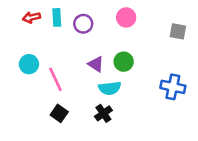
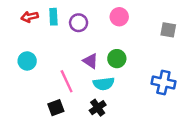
pink line: (55, 79) -> (67, 81), moved
black square: (59, 113) -> (56, 108), turned 35

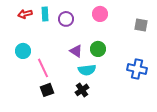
pink line: (67, 81) -> (43, 68), moved

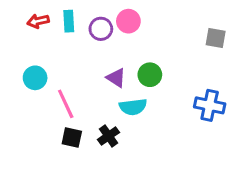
pink circle: (100, 14) -> (128, 21), moved
black square: (47, 90) -> (72, 138), turned 32
black cross: (82, 90) -> (109, 136), moved

